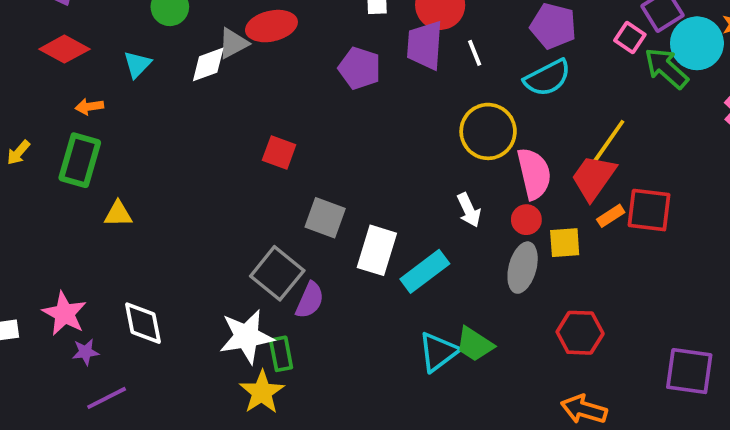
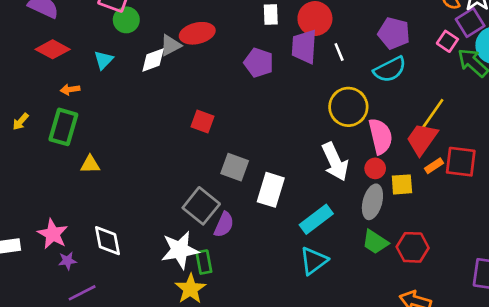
white arrow: (469, 210) -> (335, 162), size x1.6
cyan rectangle: (425, 271) -> (316, 219), moved
green trapezoid: (475, 344) -> (375, 242), moved

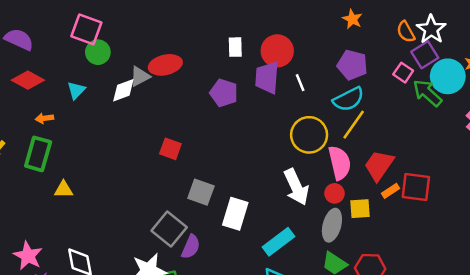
yellow line: (433, 114) -> (354, 125), moved

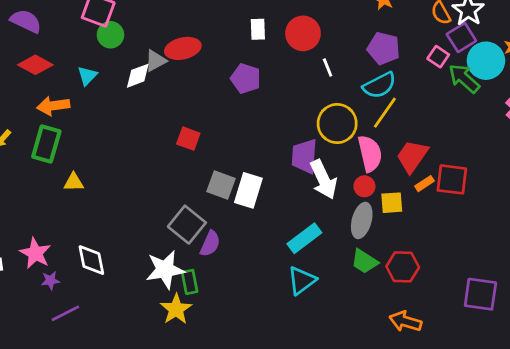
purple trapezoid: (267, 78) -> (304, 156), moved
orange arrow: (44, 118) -> (53, 106), size x1.6
white rectangle: (235, 214) -> (248, 190), moved

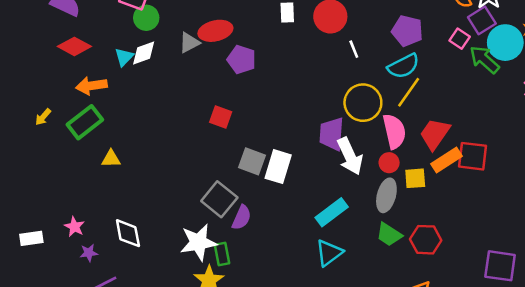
white diamond: (138, 76) -> (144, 53), moved
purple pentagon: (246, 78) -> (242, 60), moved
green rectangle: (46, 144) -> (85, 122), turned 36
orange rectangle: (425, 184) -> (447, 160), size x1.6
pink star: (35, 253) -> (74, 227), size x0.7

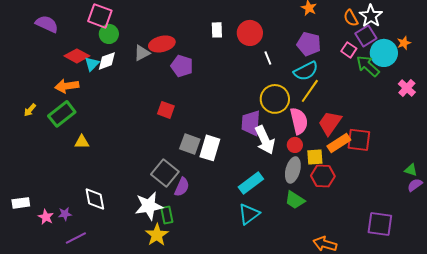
red diamond: (74, 46) -> (77, 56), moved
pink star: (74, 227) -> (46, 217), moved
red hexagon: (426, 240) -> (323, 176), moved

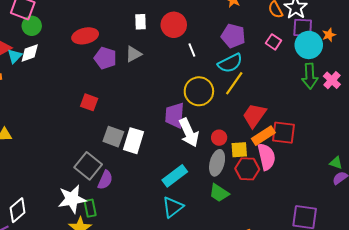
purple square: (366, 36) -> (303, 28), moved, turned 35
gray triangle: (142, 53) -> (133, 54), moved
green arrow: (368, 66) -> (310, 76), moved, turned -135
pink semicircle: (299, 121) -> (266, 157), moved
white diamond: (95, 199) -> (18, 210), moved, turned 60

